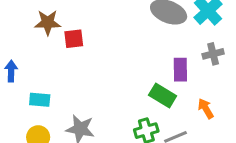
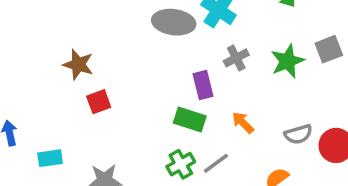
brown star: (48, 23) -> (78, 65), moved, turned 30
red square: (74, 39) -> (99, 102), moved

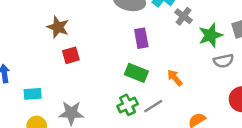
gray cross: (236, 58) -> (183, 16), moved, turned -30
purple rectangle: (203, 85) -> (141, 38), moved
gray semicircle: (298, 134) -> (223, 61), moved

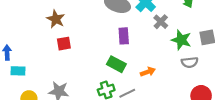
green star: (211, 35) -> (181, 40), turned 30
orange arrow: (175, 78) -> (148, 72), turned 104
cyan rectangle: (33, 94) -> (18, 71), moved

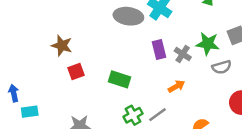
gray cross: (161, 22) -> (183, 54), moved
purple rectangle: (124, 36) -> (159, 50), moved
green rectangle: (116, 64) -> (119, 79), moved

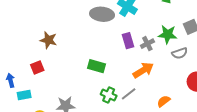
gray cross: (183, 54) -> (147, 44), turned 32
red square: (76, 71) -> (37, 67), moved
orange arrow: (176, 86) -> (143, 70), size x1.5
green cross: (133, 115) -> (109, 95), turned -35

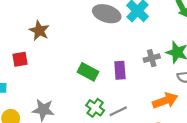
purple rectangle: (128, 41) -> (120, 70), moved
orange arrow: (143, 70) -> (165, 101), moved

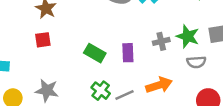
red square: (20, 59) -> (43, 40), moved
orange arrow: (165, 101) -> (159, 85), moved

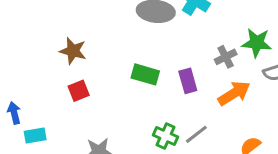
green rectangle: (95, 53) -> (145, 74), moved
orange arrow: (159, 85) -> (234, 93), moved

